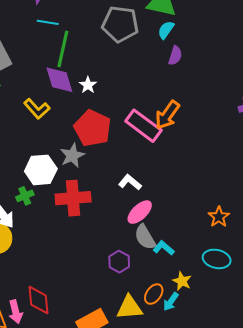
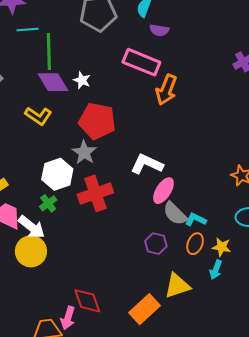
purple semicircle: (175, 56) -> (159, 30), turned 96
pink rectangle: (143, 126) -> (141, 62), moved
white L-shape: (130, 182) -> (147, 164), size x1.4
orange ellipse: (154, 294) -> (195, 244), moved
pink arrow: (16, 312) -> (68, 318), turned 45

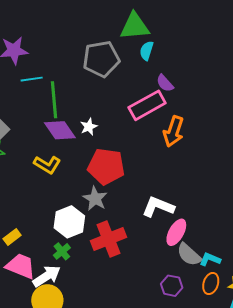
purple semicircle: (159, 30) -> (165, 83), moved, turned 42
pink rectangle: (141, 62) -> (147, 105), turned -48
white star: (82, 80) -> (89, 127), turned 30
white arrow: (32, 227) -> (47, 276), turned -68

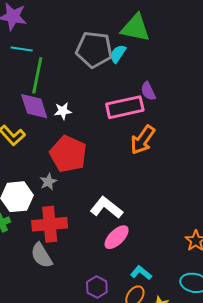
cyan semicircle: (147, 51) -> (118, 54), moved
gray star: (95, 199) -> (48, 182), size x0.7
gray semicircle: (189, 255) -> (41, 255), moved

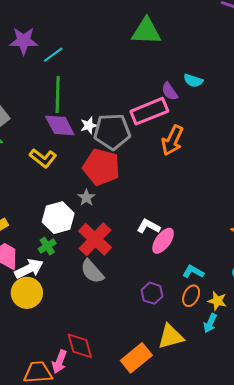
cyan line: (22, 49) -> (53, 55), moved, turned -35
gray pentagon: (94, 50) -> (112, 132), moved
cyan semicircle: (118, 54) -> (193, 81), moved, turned -96
white L-shape: (106, 208) -> (149, 226), moved, size x0.7
red cross: (50, 224) -> (95, 239), turned -32

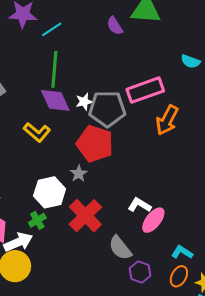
purple semicircle: (170, 91) -> (115, 26), moved
gray semicircle: (92, 271) -> (120, 248), moved

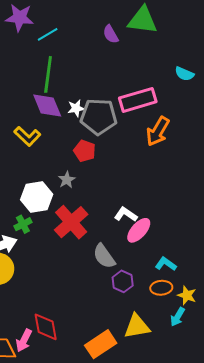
red pentagon: (95, 144) -> (85, 151), size x0.6
orange ellipse: (179, 276) -> (161, 288), turned 55

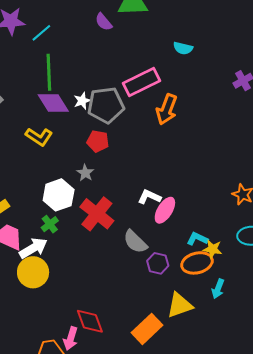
orange ellipse: (161, 288) -> (197, 263), size x1.4
yellow star: (187, 295) -> (213, 249), moved

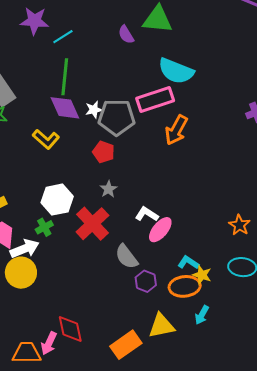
cyan semicircle: (183, 48) -> (176, 71), moved, size x1.8
gray star: (85, 173) -> (108, 189), moved

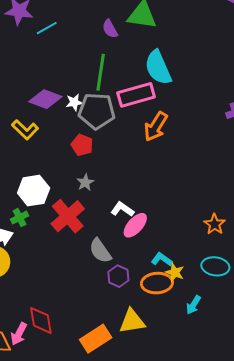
cyan semicircle: (176, 71) -> (158, 68), turned 42
green line: (65, 77) -> (101, 72), moved
purple diamond: (65, 108) -> (45, 99), turned -48
cyan arrow: (202, 315) -> (193, 305), moved

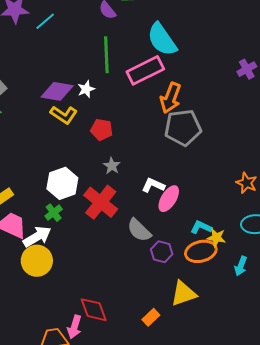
gray pentagon: (97, 111) -> (183, 128), moved
yellow L-shape: (25, 130) -> (64, 115), moved
orange rectangle: (96, 339) -> (151, 317), size x0.6

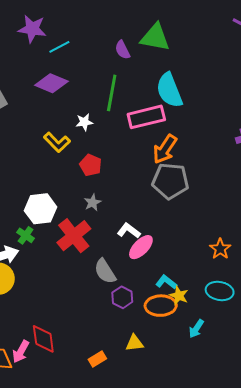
purple diamond: (57, 91) -> (51, 83), moved
green cross: (54, 213) -> (26, 235), turned -30
yellow triangle: (183, 294) -> (134, 343), size x0.7

